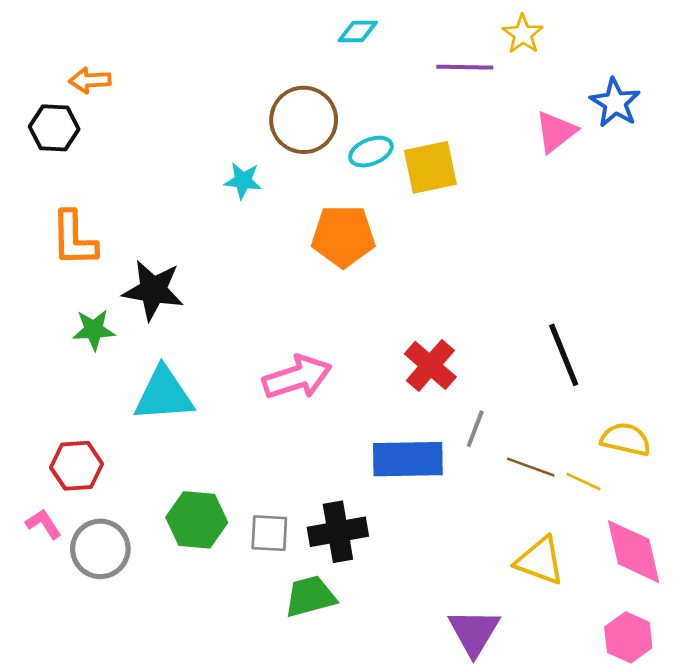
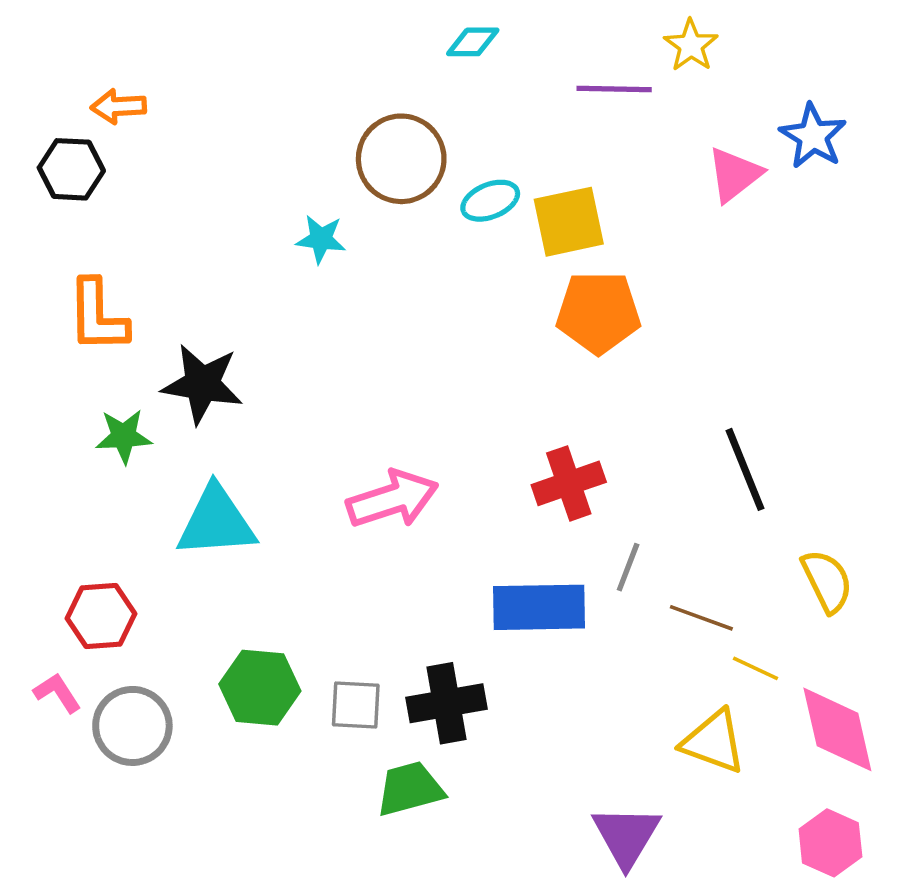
orange pentagon: (343, 236) -> (598, 312), moved
red cross: (430, 365) -> (569, 483), turned 30
yellow semicircle: (626, 439) -> (827, 581), turned 51
yellow line: (583, 482) -> (755, 668), moved

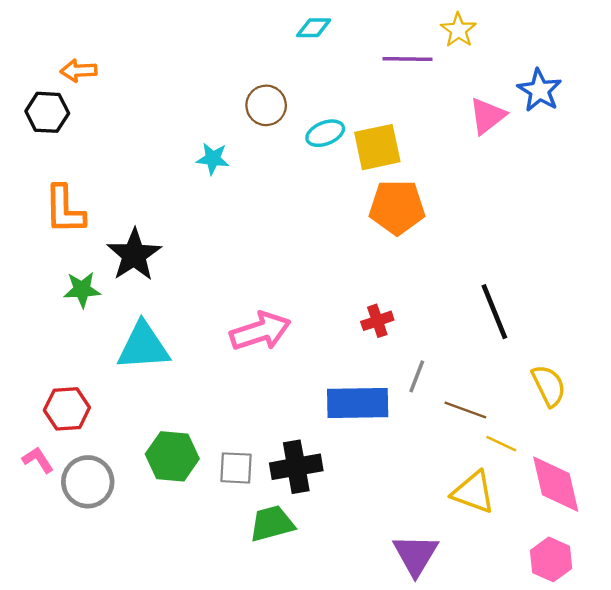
brown circle: (401, 159) -> (266, 105), size x0.7
black star: (202, 384) -> (134, 255), turned 30
red cross: (569, 483) -> (377, 321), size x0.7

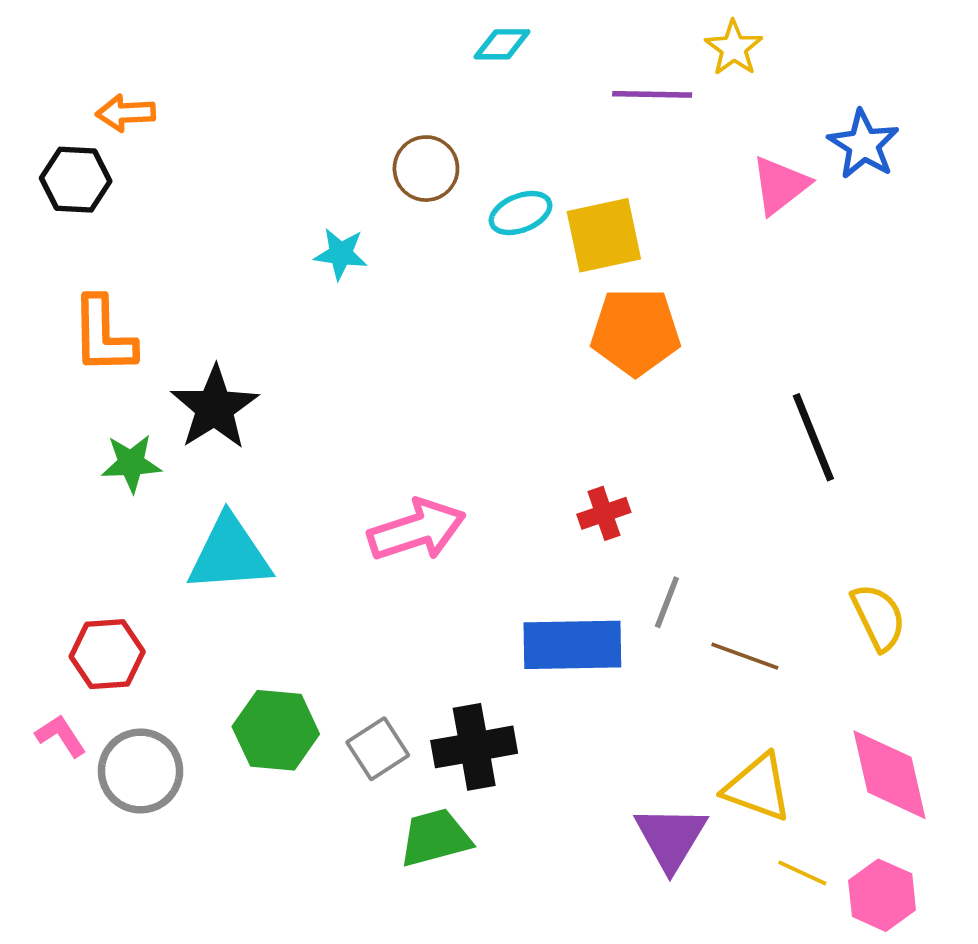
black line: (494, 312) -> (813, 437), moved
yellow line: (501, 444) -> (802, 873), moved
gray square: (236, 468) -> (378, 749), turned -36
purple triangle: (416, 555) -> (671, 838), moved

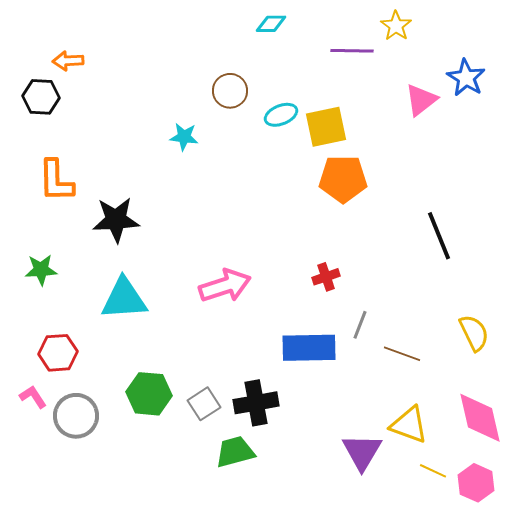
black star: (215, 408) -> (116, 220), turned 30
green star: (131, 463) -> (41, 270), moved

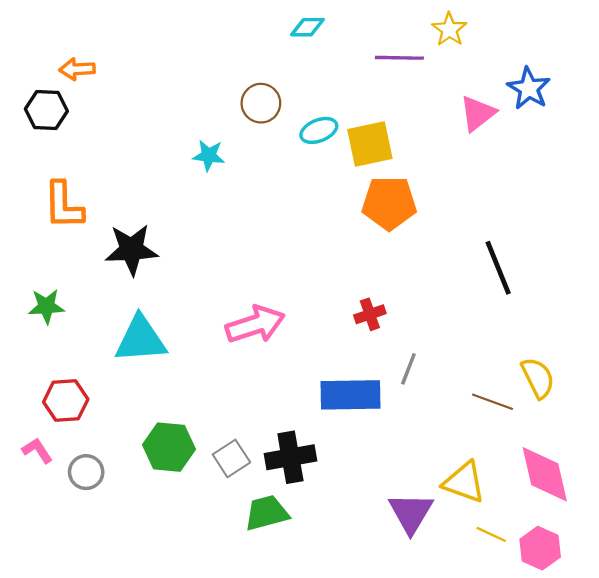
brown line: (402, 354) -> (492, 402), moved
gray circle: (76, 416) -> (86, 472), size x0.7

